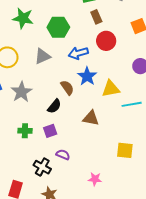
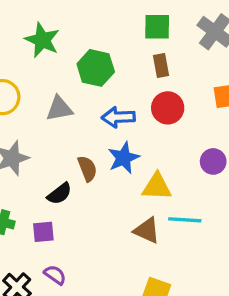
brown triangle: (91, 118) -> (147, 230), moved

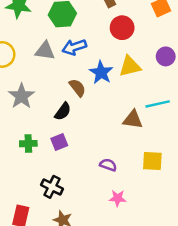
gray triangle: (59, 109) -> (45, 51), turned 35
blue arrow: (118, 117) -> (74, 47), moved
yellow triangle: (157, 187) -> (130, 66), moved
purple semicircle: (55, 275) -> (108, 165), moved

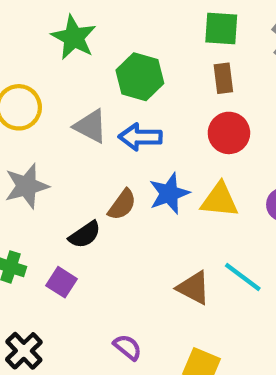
brown semicircle: (77, 88) -> (122, 205), turned 54
cyan line: (158, 104) -> (243, 277), turned 30
purple square: (59, 142) -> (61, 282), turned 35

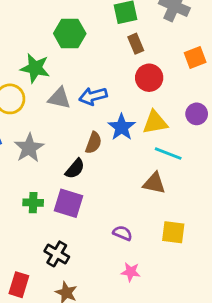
green star: (74, 37) -> (35, 68), moved
green hexagon: (140, 77) -> (70, 33), moved
cyan line: (243, 277) -> (168, 154), moved
purple square: (61, 282) -> (69, 203), size x1.5

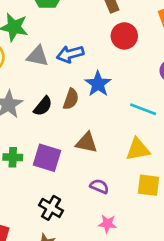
yellow triangle: (155, 122) -> (138, 149), moved
black semicircle: (75, 169) -> (43, 106), moved
brown triangle: (154, 183) -> (86, 143), moved
black cross: (57, 254) -> (51, 208), moved

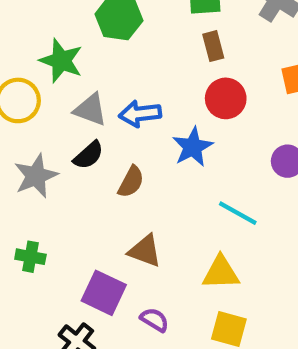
blue star: (98, 84) -> (193, 147), moved
black semicircle: (43, 106) -> (88, 155), moved
purple square: (47, 158) -> (104, 293), moved

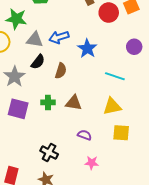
red circle: (226, 98) -> (109, 13), moved
green cross: (30, 257) -> (48, 102), moved
purple square: (104, 293) -> (18, 109), moved

